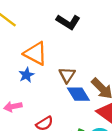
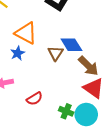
blue diamond: (78, 94) -> (71, 45), moved

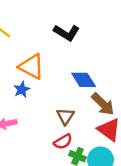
brown triangle: (56, 53) -> (65, 116), moved
red semicircle: (34, 99) -> (63, 142), moved

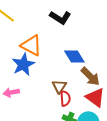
blue star: (22, 90) -> (23, 64), size x1.6
red semicircle: (63, 142) -> (65, 98), moved, turned -63

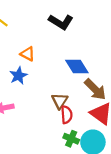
orange triangle: (31, 45) -> (28, 54), size x0.6
blue star: (23, 64) -> (18, 76), size x0.7

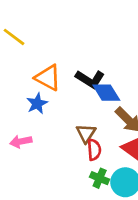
black L-shape: (61, 22) -> (90, 79), moved
orange triangle: (28, 54) -> (48, 78), size x1.5

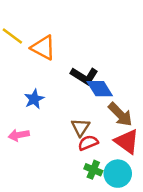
orange triangle: (48, 78) -> (43, 48), moved
red semicircle: (94, 150) -> (88, 143), turned -108

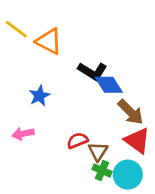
brown triangle: (80, 127) -> (98, 151), moved
red semicircle: (88, 143) -> (77, 141), moved

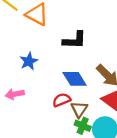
black L-shape: (92, 71) -> (74, 40), turned -30
blue diamond: (109, 85) -> (74, 79), moved

